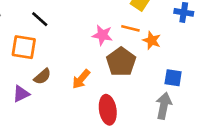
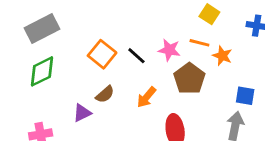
black line: (40, 19) -> (136, 56), moved
orange square: (24, 47) -> (102, 54), moved, turned 30

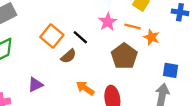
pink star: (169, 50) -> (108, 22), moved, turned 30
brown semicircle: (105, 94) -> (69, 56), moved
orange arrow: (146, 97) -> (85, 88), moved, turned 84

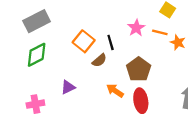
black line: (80, 37) -> (111, 42), turned 32
brown pentagon: (124, 56) -> (139, 69), moved

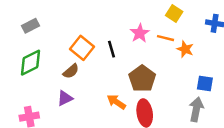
gray rectangle: (37, 21) -> (30, 26), size x0.6
brown semicircle: (99, 60) -> (71, 71), moved

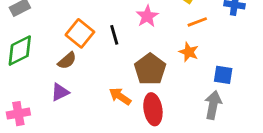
orange line: (166, 38) -> (197, 22), moved, turned -35
orange star: (185, 49) -> (189, 52), moved

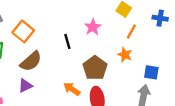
orange line: (197, 22) -> (131, 31), turned -40
orange square: (80, 33) -> (23, 31), moved
brown semicircle: (67, 61) -> (31, 61), size x1.5

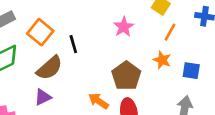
black line: (67, 41) -> (73, 44), moved
blue square: (151, 72) -> (191, 71), moved

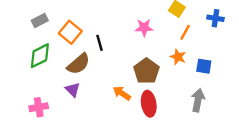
pink star: (124, 27) -> (144, 28), turned 30
purple triangle: (43, 97) -> (73, 90), turned -49

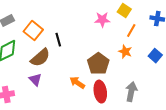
pink star: (144, 28) -> (102, 20), moved
blue square: (204, 66) -> (155, 56), moved, turned 32
gray arrow: (198, 100) -> (131, 92), moved

